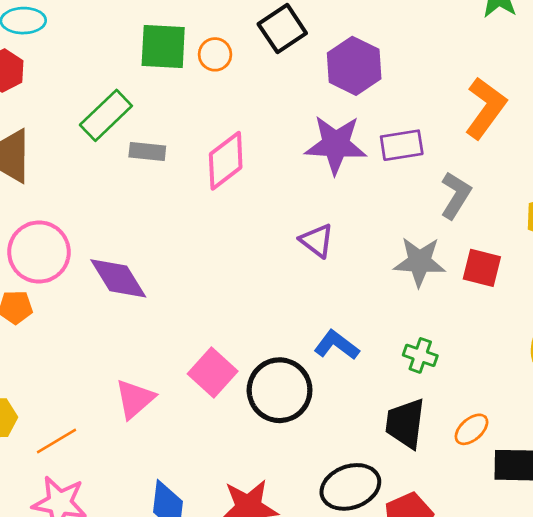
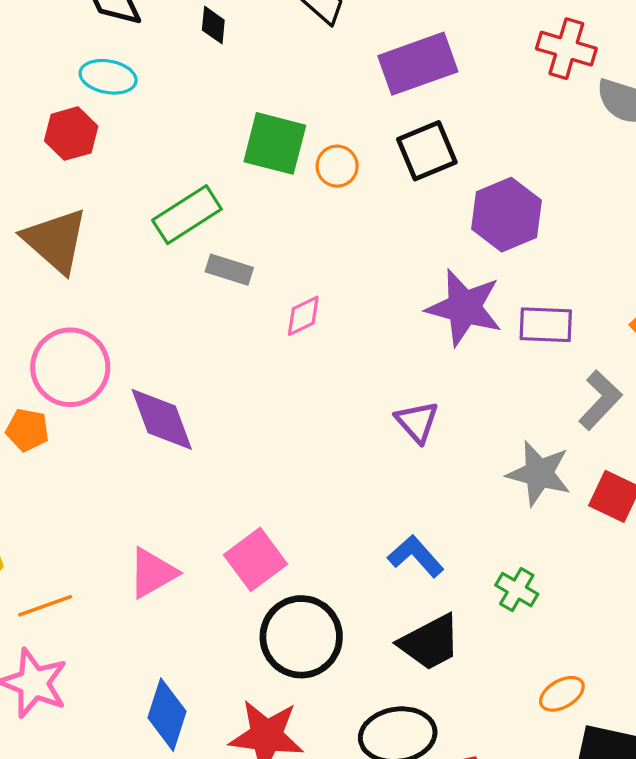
pink diamond: (226, 161) -> (303, 316), moved, size x0.6
black circle: (280, 390) -> (301, 637), moved
black trapezoid: (405, 423) -> (430, 642), moved, turned -136

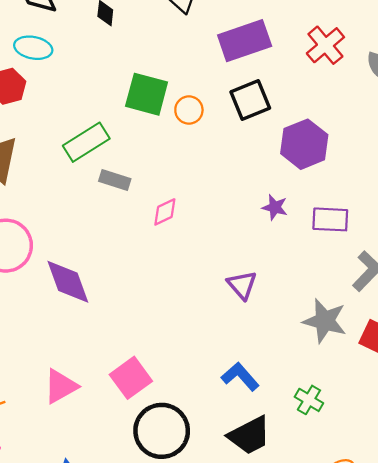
red cross: (566, 49) -> (325, 45), moved, turned 33
purple star: (464, 308) -> (275, 207), size x0.5

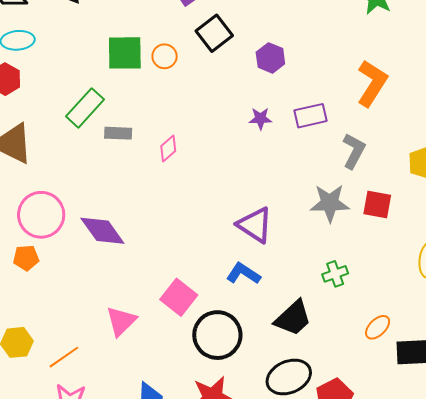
purple hexagon: (304, 144) -> (270, 58), size x0.7
purple triangle: (242, 285) -> (255, 225), moved, size x1.4
blue L-shape: (240, 377) -> (243, 274), moved
green cross: (309, 400) -> (335, 274), turned -35

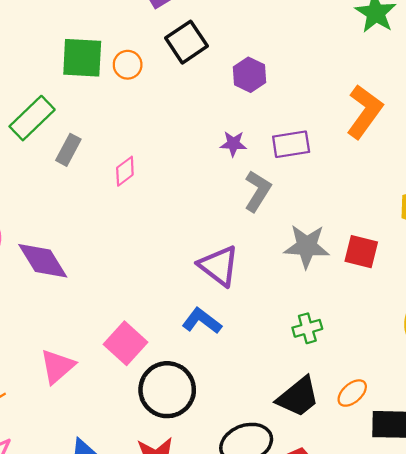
gray rectangle: (118, 133) -> (68, 150), turned -68
gray L-shape: (354, 151) -> (258, 191), moved
black trapezoid: (293, 318) -> (298, 397), moved

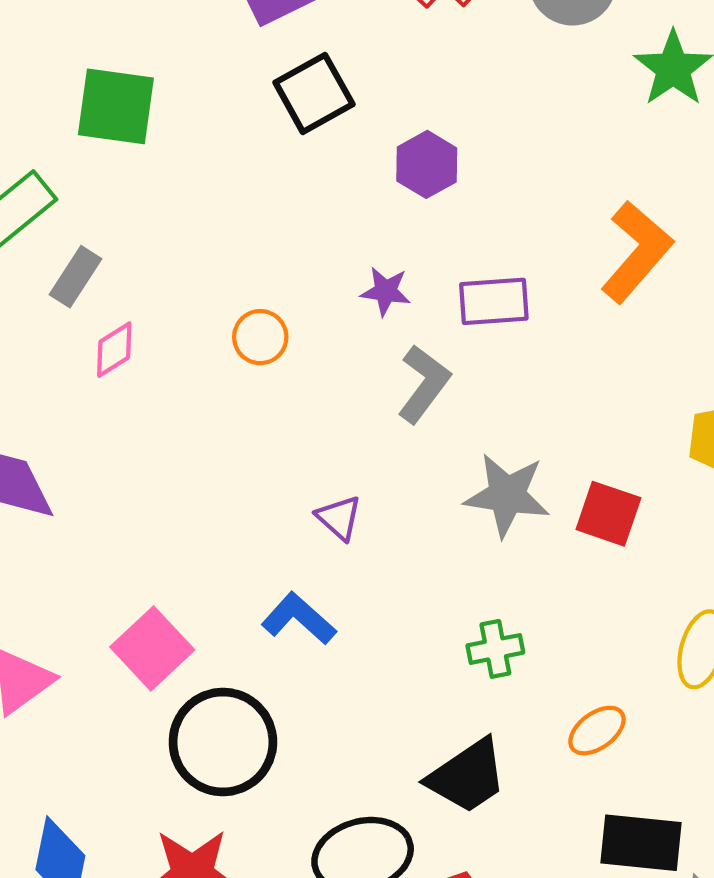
orange circle: (128, 65) -> (260, 337), moved
pink diamond: (125, 171) -> (114, 350), moved
purple triangle: (219, 266) -> (339, 518), size x0.6
orange ellipse: (352, 393) -> (597, 731), moved

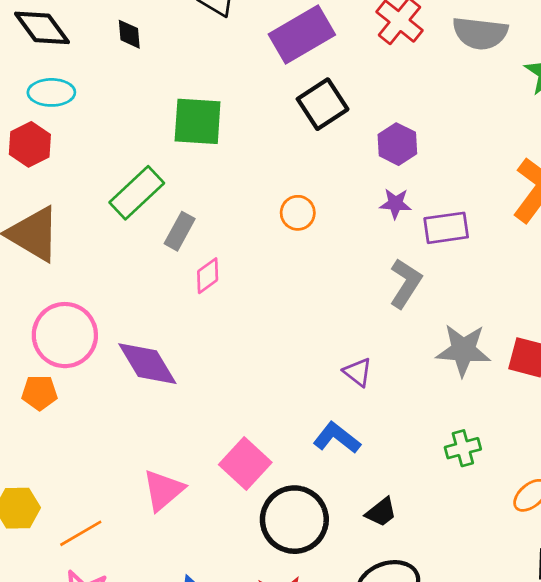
purple star: (386, 291) -> (395, 204), moved
orange circle: (260, 337) -> (298, 213), moved
black trapezoid: (467, 776) -> (381, 512), moved, size x0.6

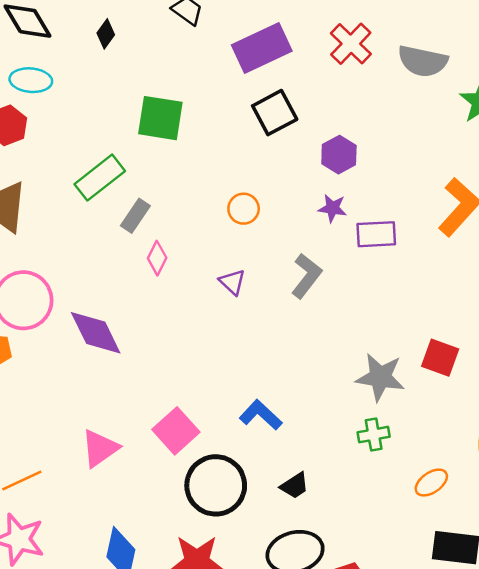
black diamond: (129, 34) -> (106, 34), turned 36
pink diamond: (208, 276) -> (157, 258), turned -32
gray L-shape: (405, 283) -> (307, 276), moved
gray star: (463, 350) -> (380, 377), moved
purple triangle: (358, 372) -> (232, 282), moved

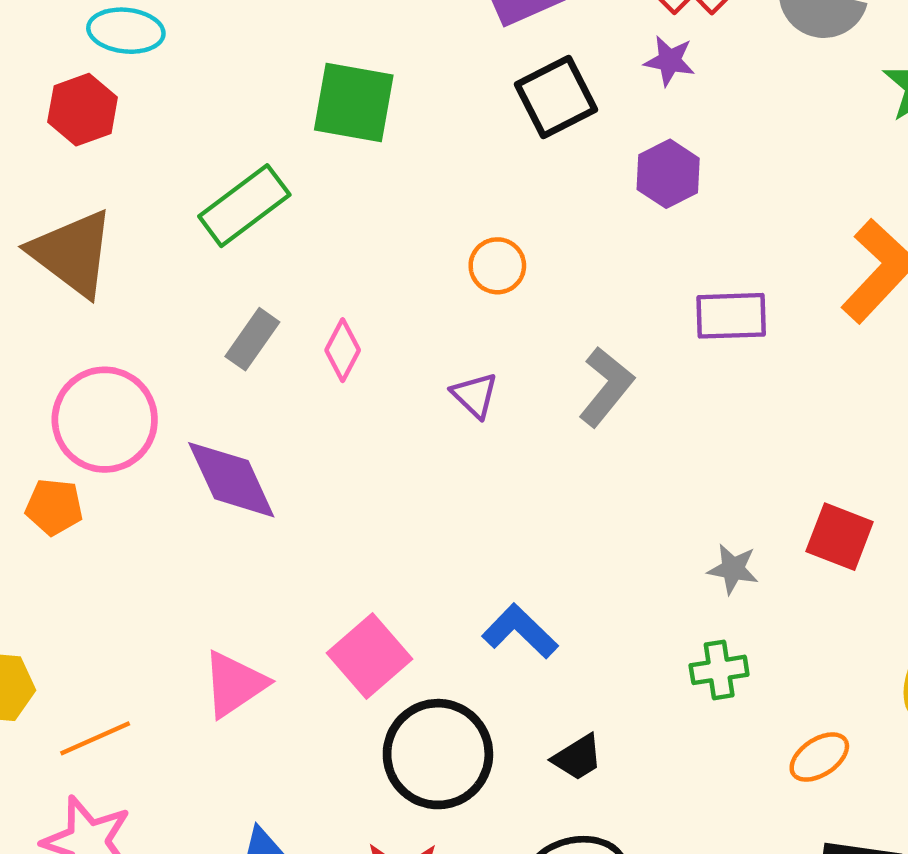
purple star: (332, 208) -> (670, 61), moved
gray rectangle: (135, 216) -> (252, 339), moved
gray star: (380, 377) -> (733, 569), size x0.6

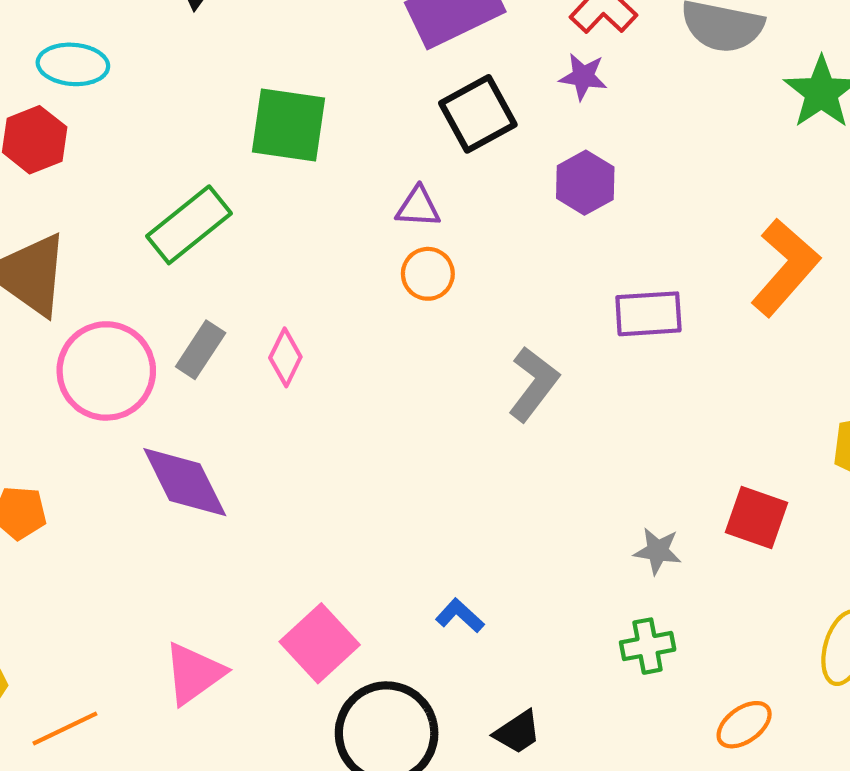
purple triangle: (475, 395) -> (418, 207), moved, turned -39
pink circle: (105, 420) -> (106, 371), moved
blue L-shape: (520, 631) -> (460, 616), size x0.7

